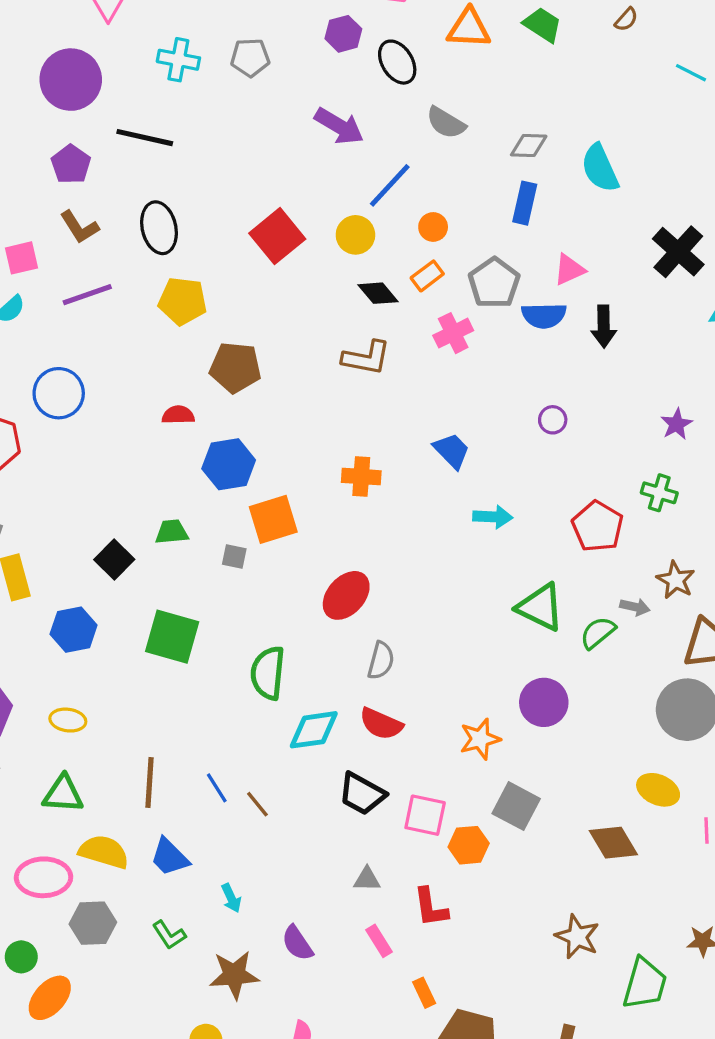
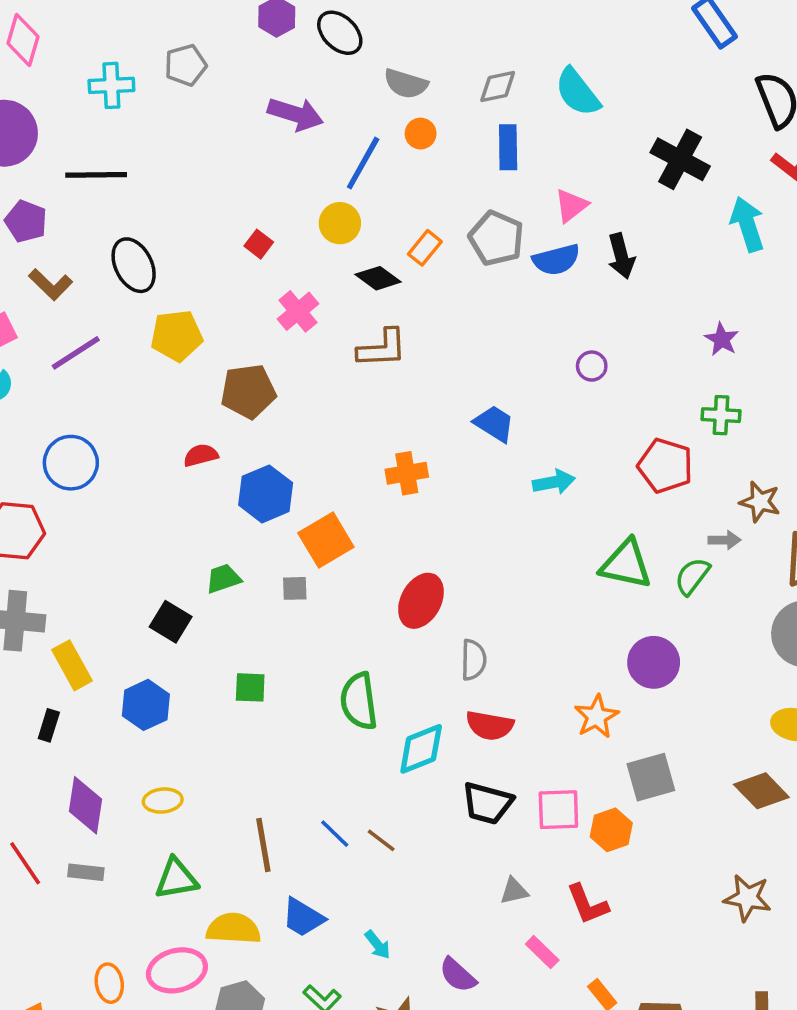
orange circle: (433, 227) -> (421, 134), moved
red square: (277, 236) -> (259, 244), size x0.5
pink cross: (453, 333) -> (298, 311), moved
green square: (172, 637) -> (250, 687), size x0.6
gray square: (516, 806) -> (651, 777), turned -30

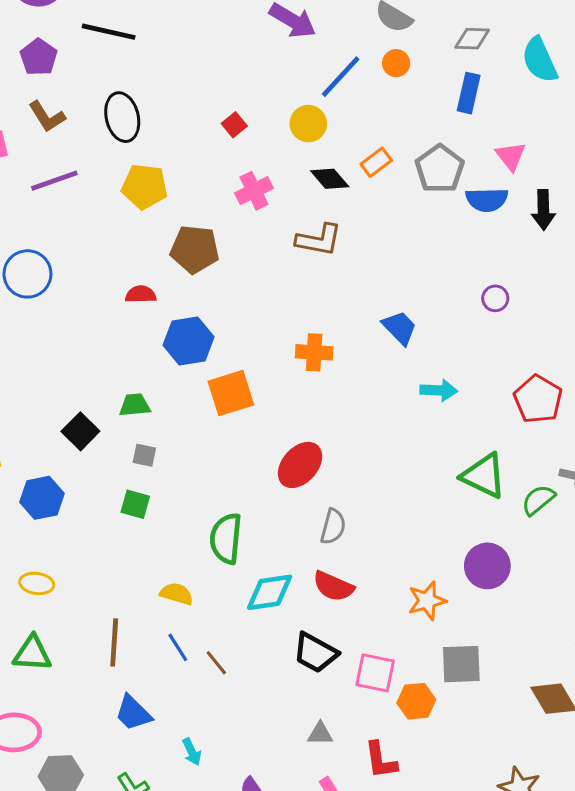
pink triangle: (571, 206) -> (511, 156), turned -44
gray square: (295, 588) -> (144, 455), moved
yellow semicircle: (233, 929) -> (177, 594), moved, size x0.7

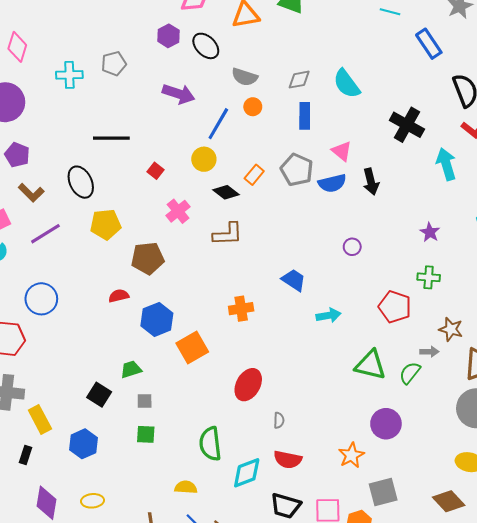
black line: (109, 32) -> (111, 138), moved
gray semicircle: (333, 527) -> (279, 420), size x0.7

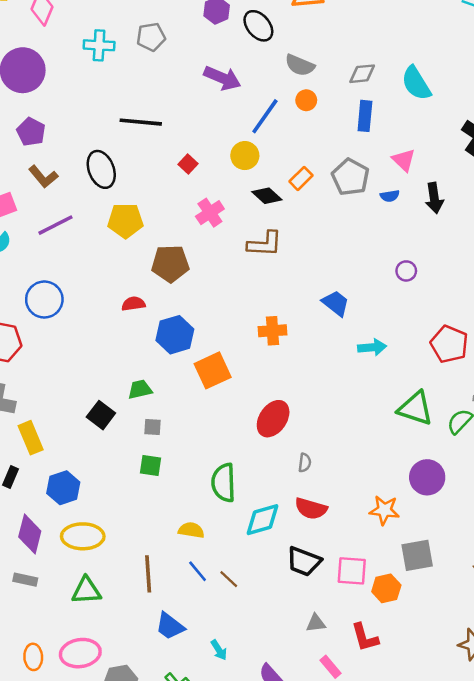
blue semicircle: (332, 183) -> (390, 196), size x0.6
blue hexagon: (83, 444) -> (63, 488), moved
orange star: (351, 455) -> (384, 510), turned 30
yellow ellipse: (92, 501) -> (83, 536), size x1.6

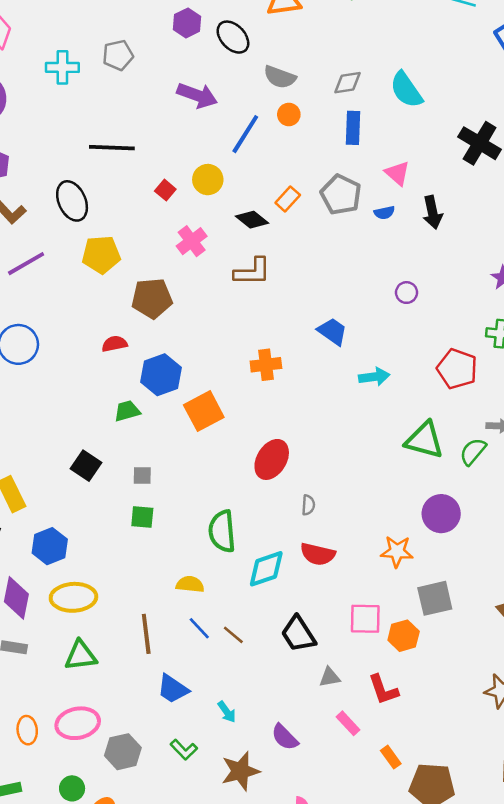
yellow circle: (245, 156) -> (208, 180), moved
green trapezoid: (140, 389) -> (127, 411), moved
black trapezoid: (304, 561) -> (298, 634), moved, turned 39

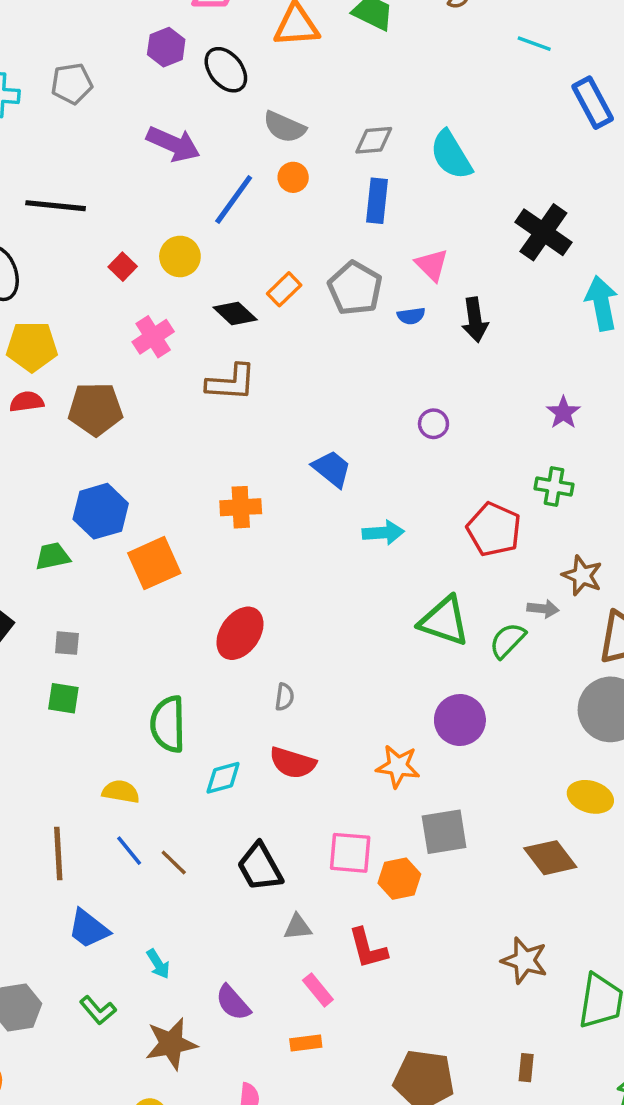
red semicircle: (114, 344) -> (27, 402), moved
cyan diamond: (266, 569) -> (223, 778), size x0.7
orange rectangle: (391, 757) -> (306, 1043), moved, turned -65

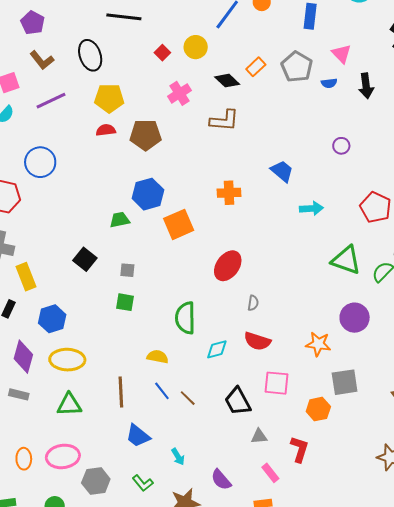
pink square: (350, 853) -> (276, 383), moved
red L-shape: (368, 948) -> (299, 449), turned -148

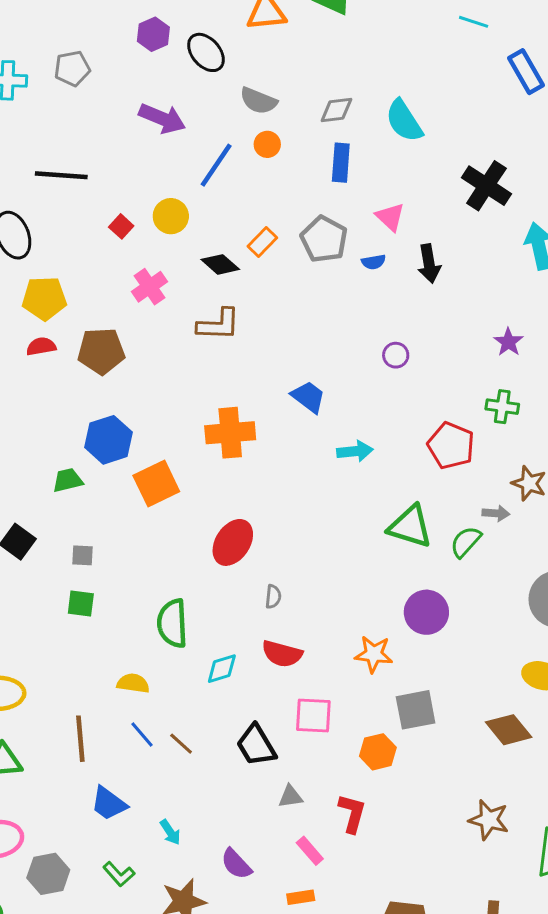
orange cross: (229, 193) -> (230, 433), size x1.4

